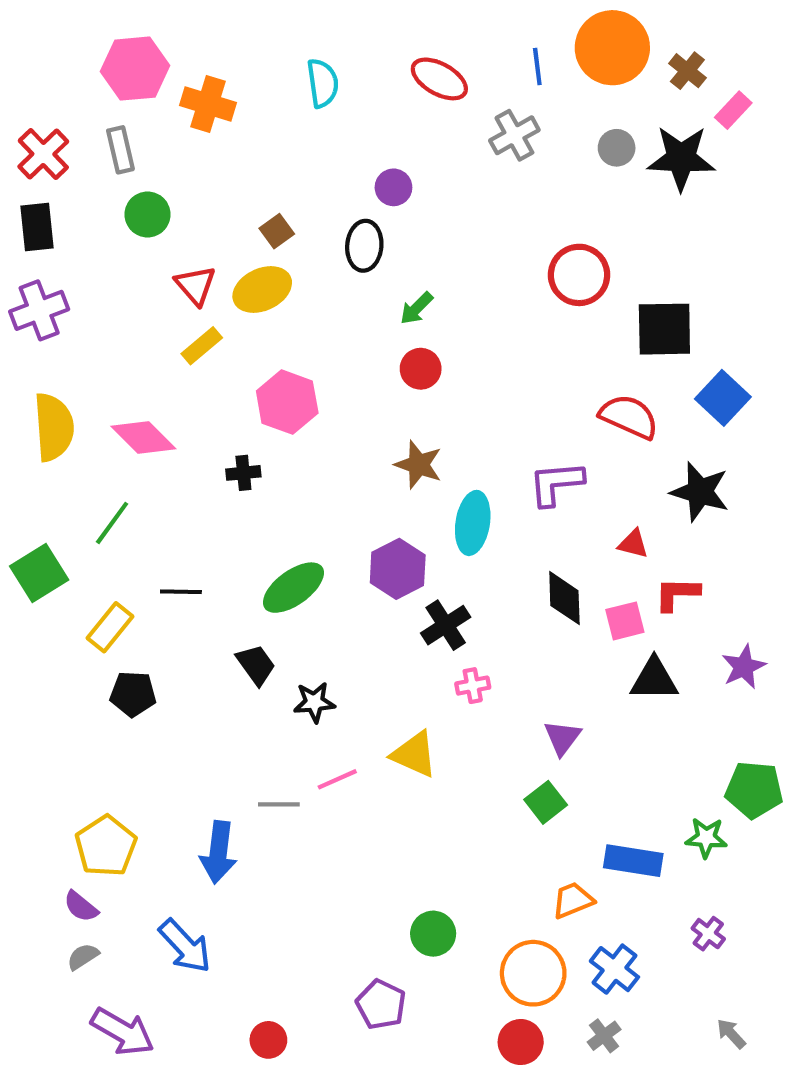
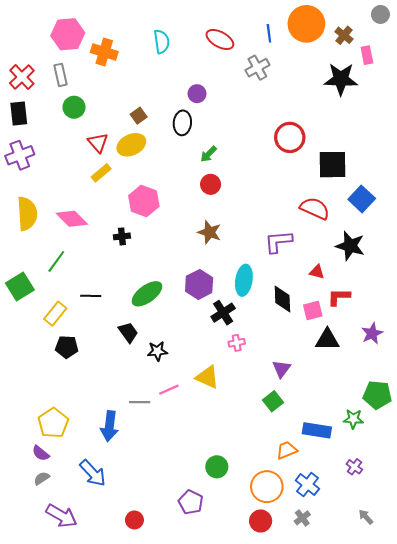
pink rectangle: (733, 110) -> (367, 55), turned -54
gray circle: (617, 148) -> (380, 14), moved
cyan ellipse: (473, 523) -> (244, 280), moved

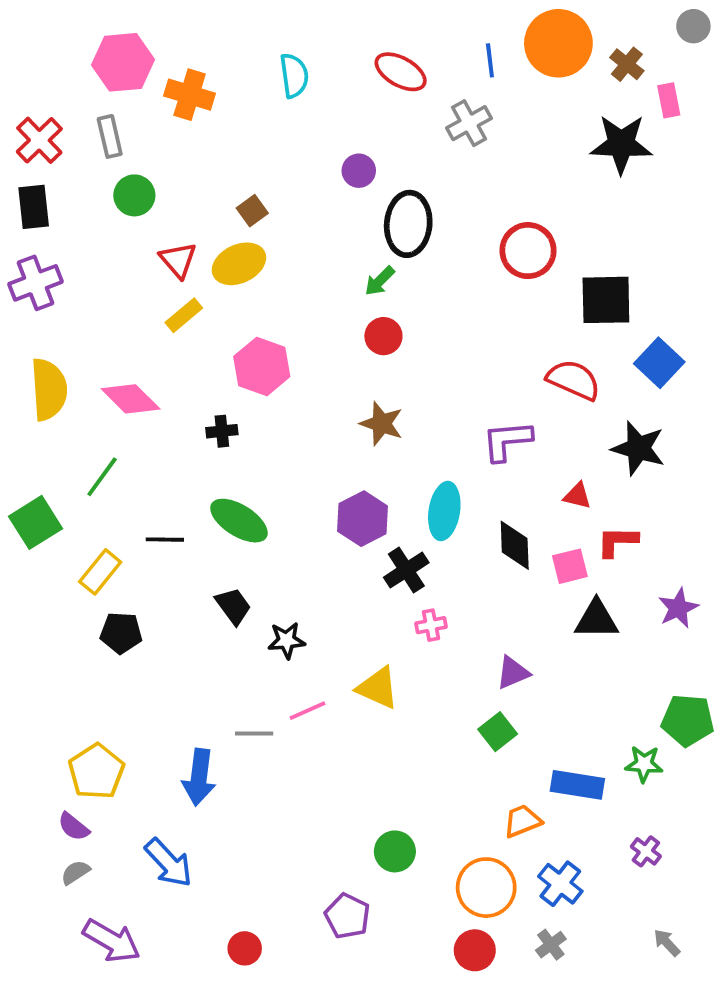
black ellipse: (182, 123) -> (408, 224), moved, size x1.4
green ellipse: (147, 294) -> (239, 521), moved, turned 68
purple triangle: (281, 369) -> (513, 673), turned 30

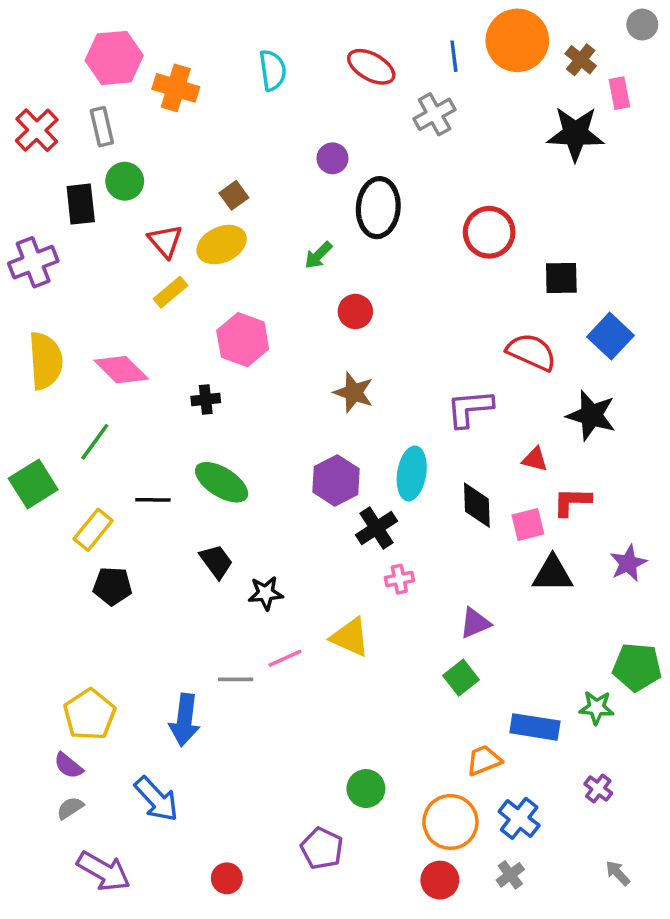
black rectangle: (34, 207) -> (81, 204), moved
green arrow: (380, 281) -> (318, 255), moved
black square: (606, 300) -> (561, 278), size x0.7

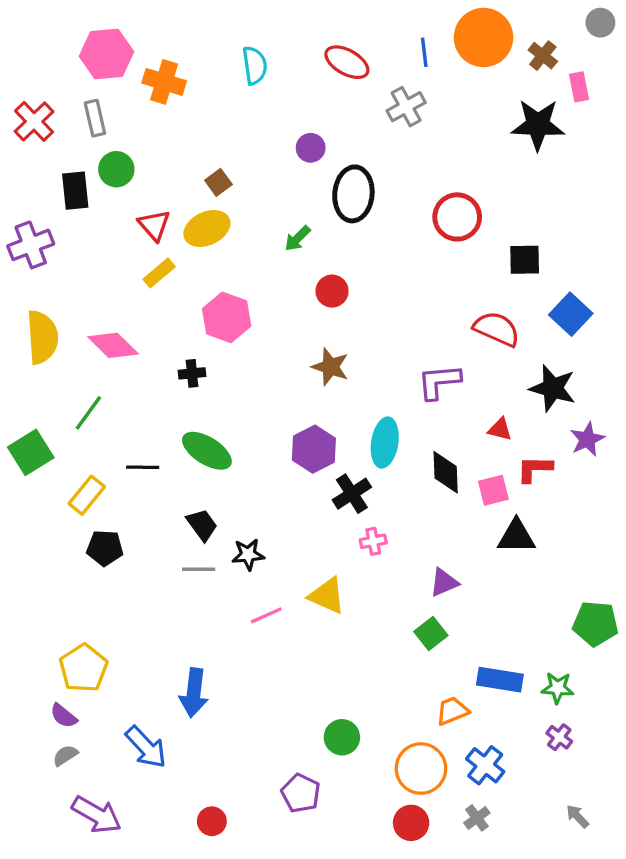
purple star: (628, 563) -> (587, 439), moved
gray line: (236, 679) -> (199, 569), moved
green star: (597, 708) -> (558, 688), moved
blue arrow: (185, 720) -> (194, 693), moved

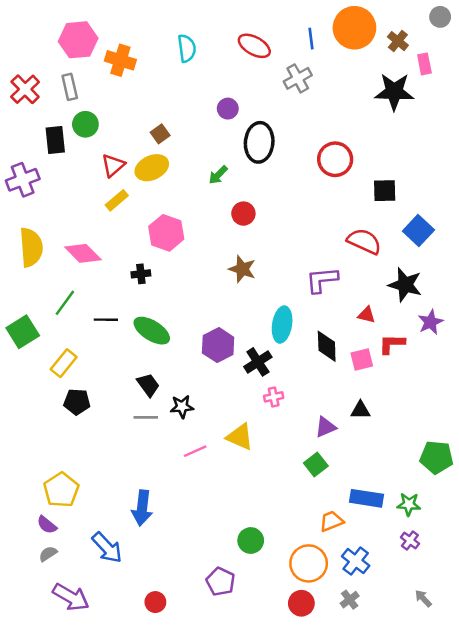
red triangle: (154, 225) -> (113, 165), turned 30
purple hexagon: (314, 449) -> (218, 345), moved
black line: (143, 467) -> (106, 320), moved
black triangle: (516, 536) -> (360, 410), moved, size x0.7

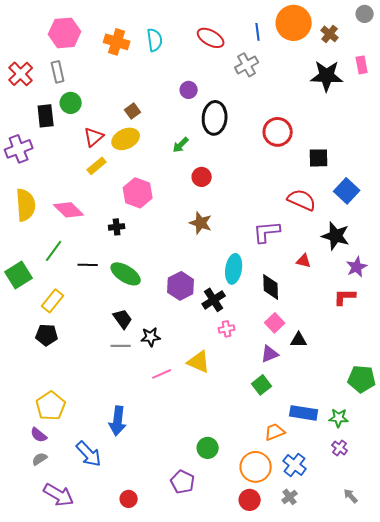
orange cross: (120, 60) -> (117, 42), moved
pink rectangle: (424, 64) -> (362, 65), moved
red L-shape: (392, 344) -> (345, 297), moved
pink square: (362, 360) -> (275, 323), moved, turned -30
black pentagon: (77, 402) -> (47, 335), moved

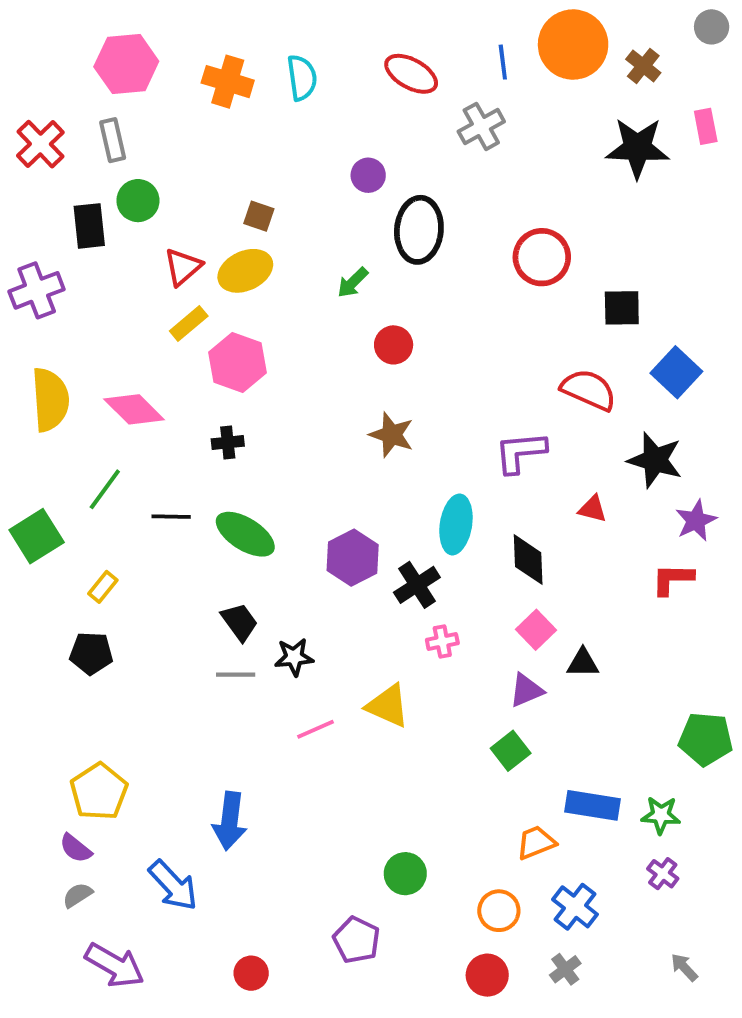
brown square: (133, 111) -> (259, 216), turned -35
pink hexagon: (138, 193) -> (237, 363), moved
yellow rectangle: (53, 301) -> (103, 587), size x0.7
orange circle: (256, 467) -> (499, 911), size x0.7

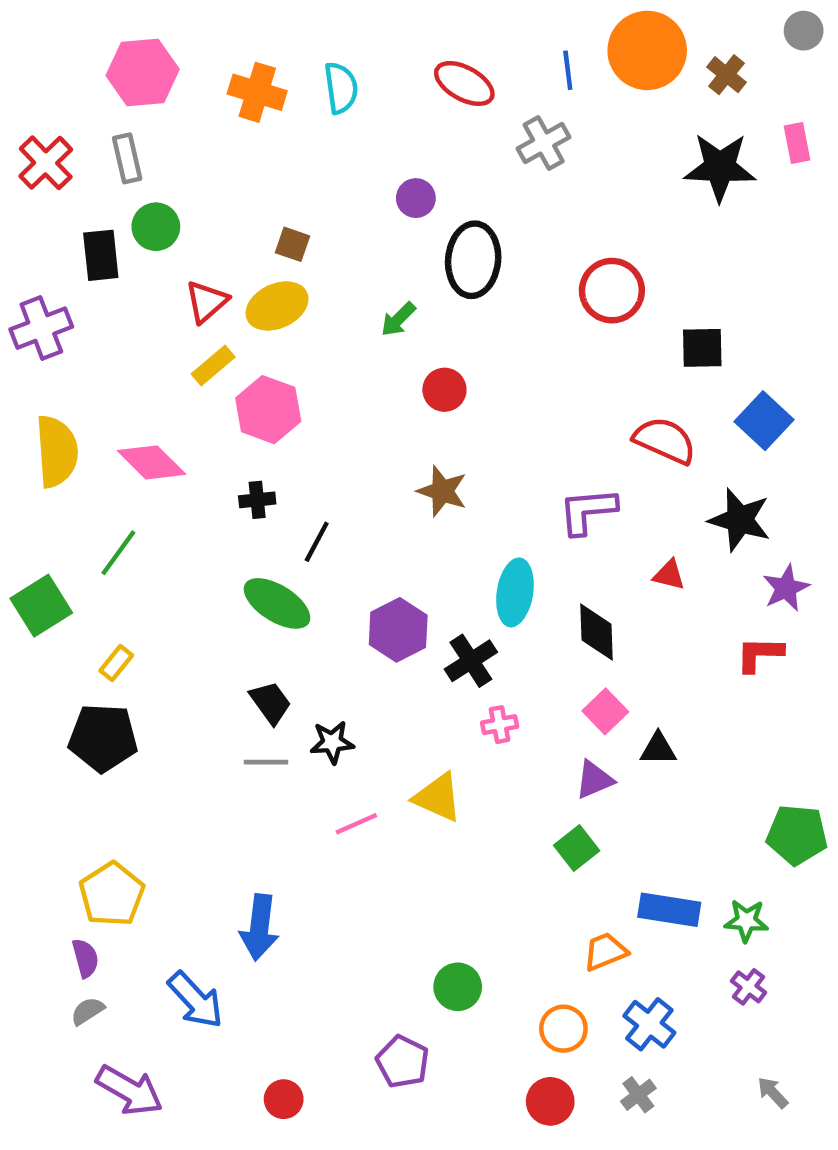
black line: (171, 517) -> (317, 542), moved, turned -63
black pentagon: (91, 653) -> (103, 738), size x1.4
purple semicircle: (76, 848) -> (85, 958), turned -144

